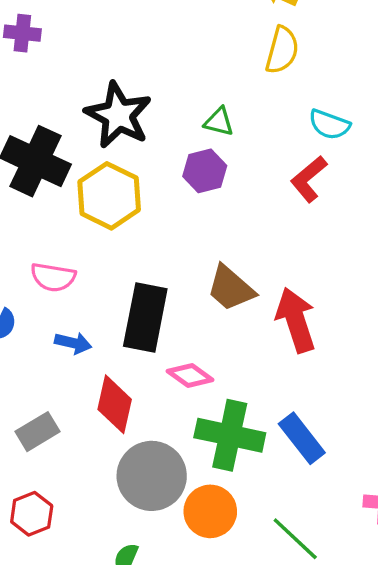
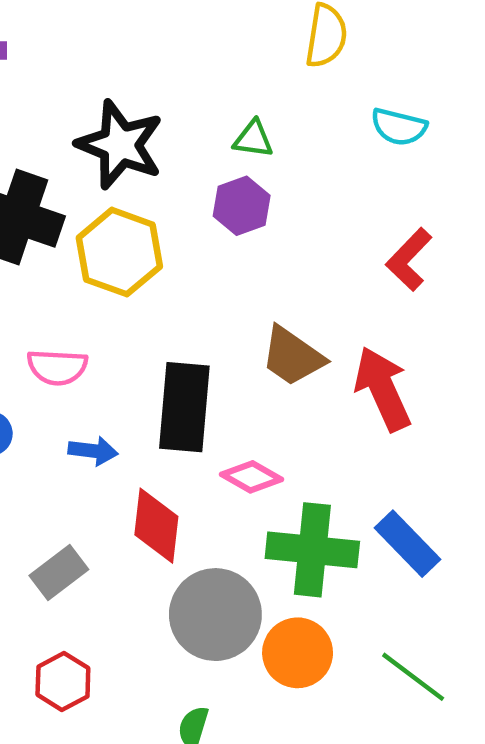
red L-shape: (309, 179) -> (409, 259), moved

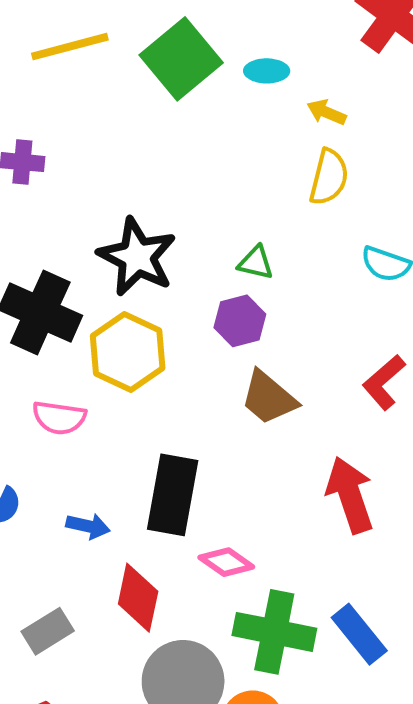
brown trapezoid: (293, 356) -> (269, 398), moved
pink semicircle: (57, 367) -> (59, 418), moved

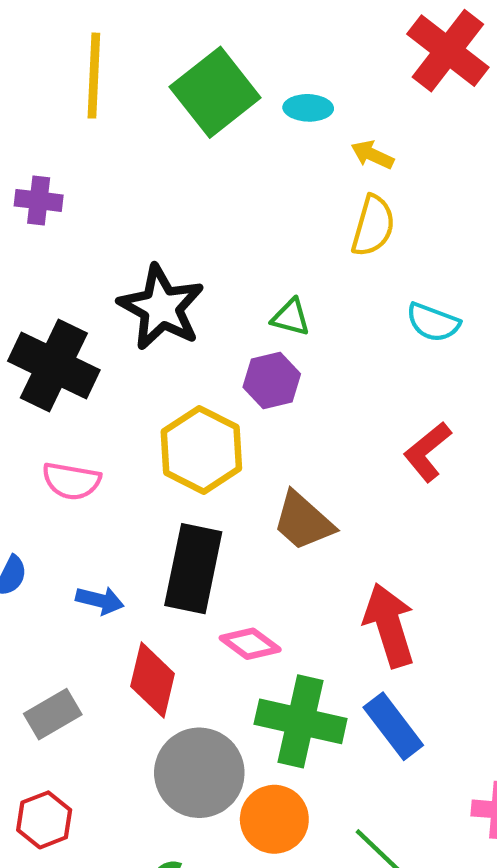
yellow line: (70, 47) -> (94, 76), turned -74
yellow hexagon: (128, 352) -> (201, 450), moved
brown trapezoid: (269, 398) -> (303, 521), moved
red arrow: (350, 495) -> (389, 625), moved

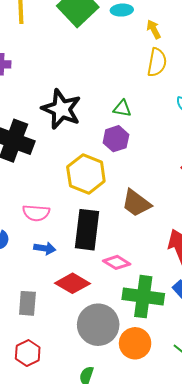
yellow arrow: (372, 155) -> (154, 29), turned 42
pink semicircle: (71, 481) -> (36, 213), moved
red diamond: (153, 680) -> (73, 283), turned -68
gray rectangle: (53, 714) -> (27, 303), turned -50

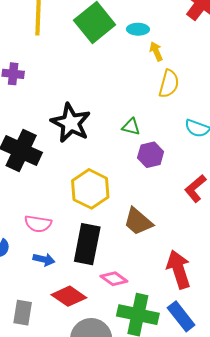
yellow arrow: (154, 29) -> (156, 51), moved
purple hexagon: (116, 139) -> (151, 155), moved

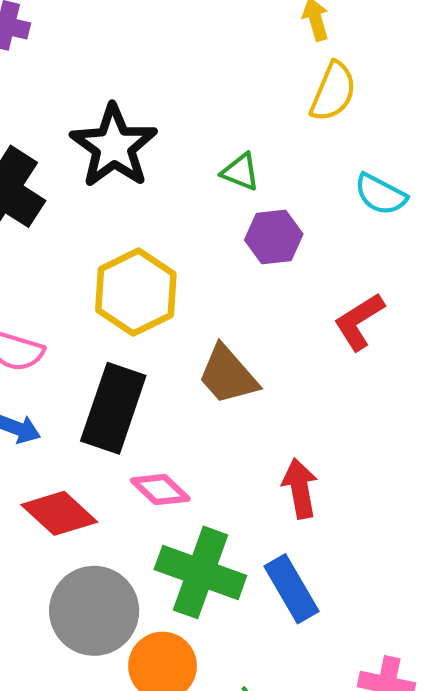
red arrow: (179, 269) -> (300, 488), size x0.7

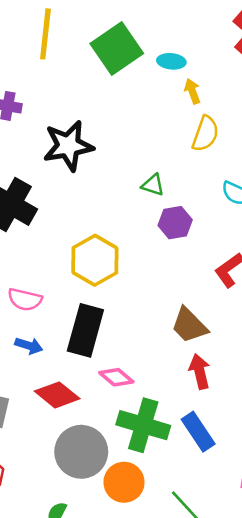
black star: (114, 146) -> (68, 146), moved, turned 30
brown trapezoid: (228, 375) -> (189, 325), moved

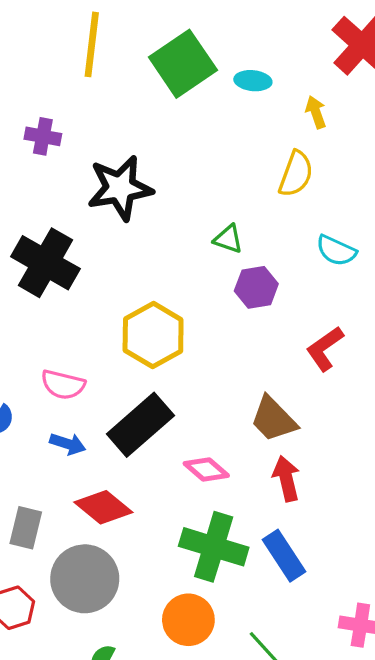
yellow arrow: (192, 91) -> (316, 112), moved
black rectangle: (85, 330) -> (140, 425), turned 33
pink diamond: (116, 377) -> (206, 469), moved
gray circle: (81, 452) -> (85, 579), moved

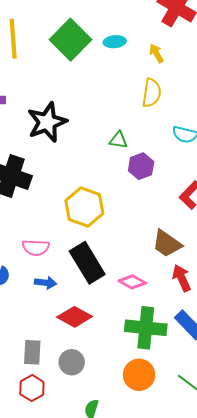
black rectangle: (140, 425) -> (87, 263), turned -69
gray rectangle: (26, 528) -> (32, 352), moved
gray circle: (85, 579) -> (72, 362), size x0.6

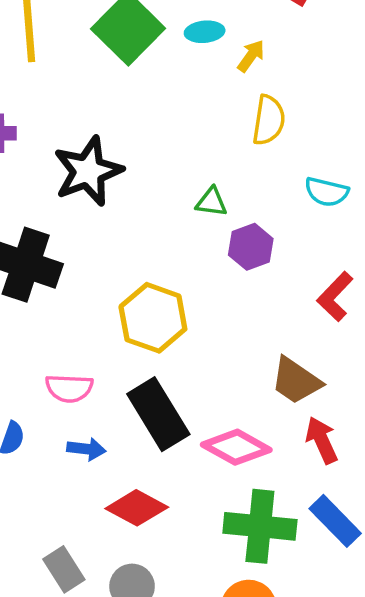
yellow arrow: (156, 53) -> (251, 56), moved, turned 66
pink diamond: (132, 282) -> (236, 447), size x1.4
gray rectangle: (32, 352) -> (64, 569), turned -35

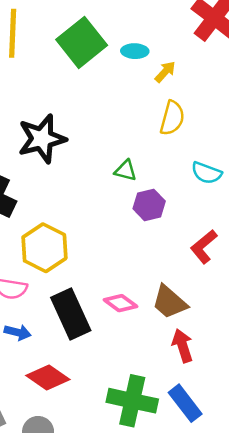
yellow hexagon: (153, 318) -> (44, 248), moved
pink diamond: (236, 447) -> (120, 303), moved, size x0.7

